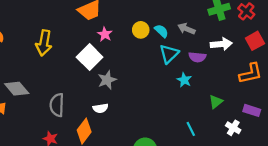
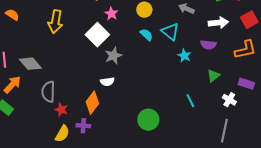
cyan semicircle: (161, 31) -> (146, 35), moved
cyan triangle: (169, 54) -> (170, 32), turned -36
purple semicircle: (197, 57) -> (208, 45), moved
gray semicircle: (57, 105) -> (48, 92), moved

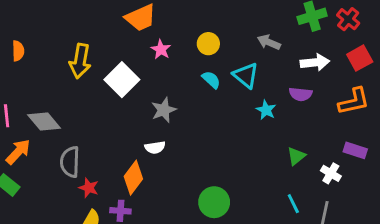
orange semicircle: (12, 15) -> (18, 51), turned 56
white square: (97, 35) -> (122, 80), moved
green triangle: (213, 76) -> (296, 156), moved
cyan line: (190, 101) -> (293, 204), moved

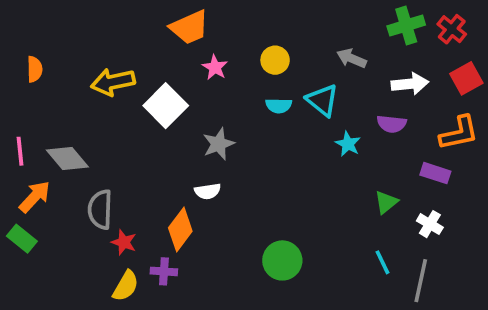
yellow arrow: (80, 61) -> (113, 82), turned 68
cyan semicircle: (211, 80) -> (279, 106), turned 138
purple rectangle: (355, 150) -> (435, 173), moved

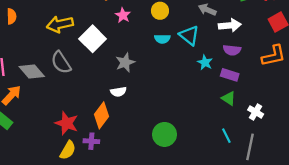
white arrow: (410, 84) -> (230, 25), moved
purple rectangle: (435, 173) -> (230, 75), moved
green triangle: (386, 202) -> (229, 98), turned -48
gray semicircle: (100, 209) -> (61, 62), moved, turned -35
red star: (124, 242) -> (67, 123), size x1.5

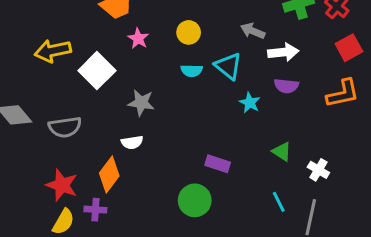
gray semicircle: (61, 62) -> (65, 127), moved, turned -65
gray star: (125, 62) -> (141, 103), turned 30
purple rectangle: (230, 75) -> (218, 164), moved

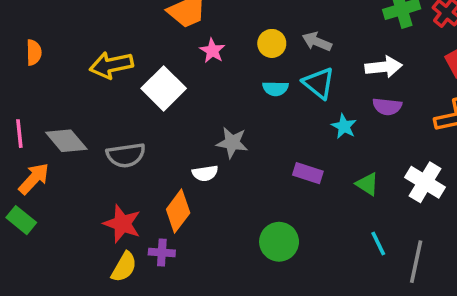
gray arrow: (253, 31) -> (317, 42), moved
gray star: (141, 103) -> (232, 143), moved
green triangle: (282, 152) -> (367, 184), moved
purple rectangle: (218, 164) -> (308, 173), moved
white cross: (318, 170) -> (425, 182), moved, size x1.5

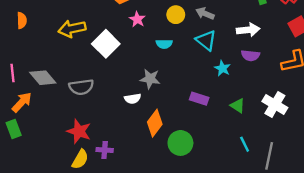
cyan semicircle: (275, 88) -> (164, 44), moved
orange diamond: (178, 211) -> (155, 123), moved
green rectangle: (21, 220) -> (14, 129), turned 30

